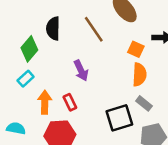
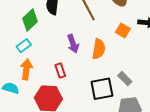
orange semicircle: (139, 75) -> (99, 49), moved
orange arrow: (45, 102) -> (26, 69), moved

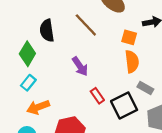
orange semicircle: (99, 49) -> (132, 62), moved
orange arrow: (26, 69) -> (38, 107), turned -102
red rectangle: (60, 70) -> (97, 96), moved

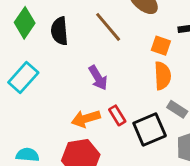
green diamond: (27, 54) -> (25, 23), moved
cyan rectangle: (28, 83) -> (23, 77), moved, size x1.5
orange arrow: (38, 107) -> (86, 119), moved

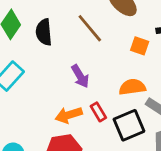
orange semicircle: (162, 76) -> (132, 87), moved, turned -95

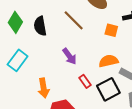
orange arrow: (69, 115) -> (44, 88), moved, turned -78

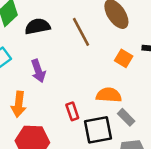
black semicircle: (40, 26) -> (38, 26), turned 72
purple arrow: (69, 56) -> (38, 71), moved

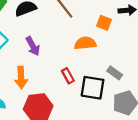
orange semicircle: (109, 95) -> (85, 43), moved
black square: (98, 130) -> (93, 88), turned 30

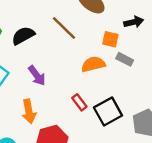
gray rectangle: (115, 73) -> (125, 59), moved
black square: (93, 88) -> (108, 111), turned -30

